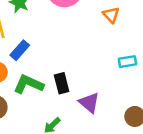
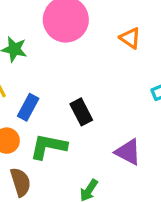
black rectangle: (62, 83) -> (81, 112), moved

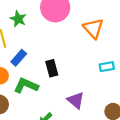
orange triangle: (130, 38) -> (93, 28), size x1.5

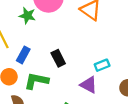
green star: (18, 19) -> (27, 16), moved
cyan rectangle: (107, 67) -> (102, 65), moved

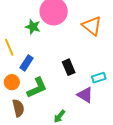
black rectangle: (58, 58) -> (69, 67), moved
green L-shape: (36, 81) -> (37, 88), turned 140

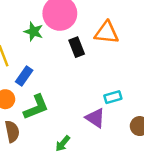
orange triangle: (92, 26) -> (107, 33), turned -35
black rectangle: (69, 67) -> (77, 47), moved

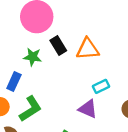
green star: (34, 32) -> (33, 57), moved
orange triangle: (107, 33) -> (88, 49), moved

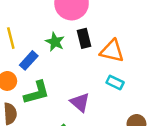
cyan rectangle: (101, 86) -> (115, 82), moved, turned 35
purple triangle: (88, 109) -> (80, 102), moved

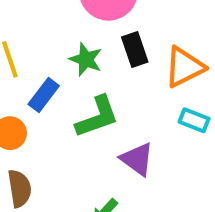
orange triangle: (112, 51) -> (184, 67), turned -35
green L-shape: (37, 93) -> (97, 117), moved

